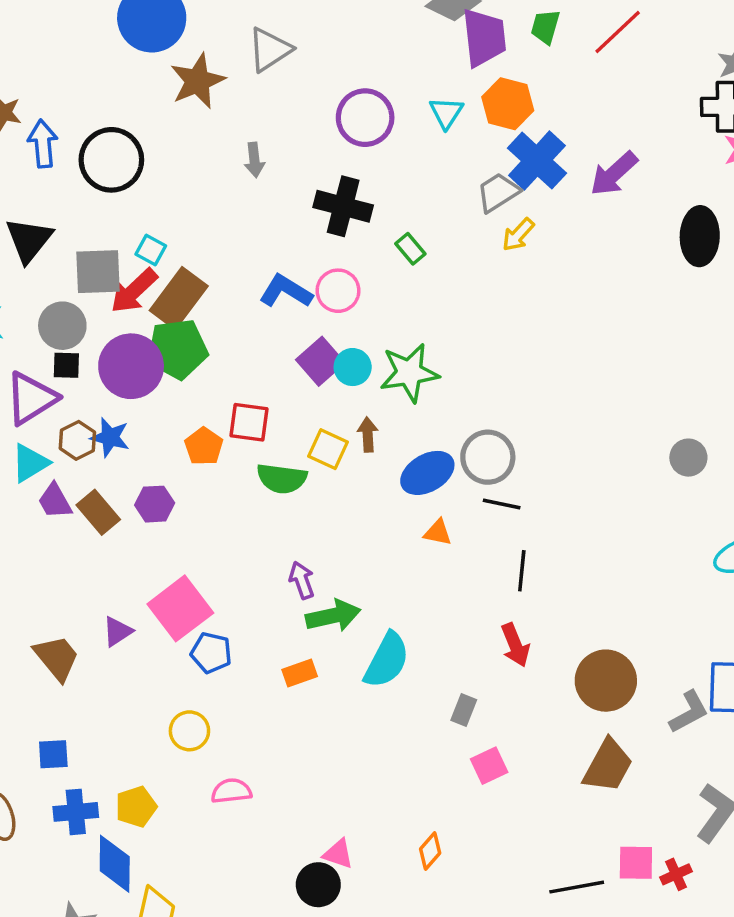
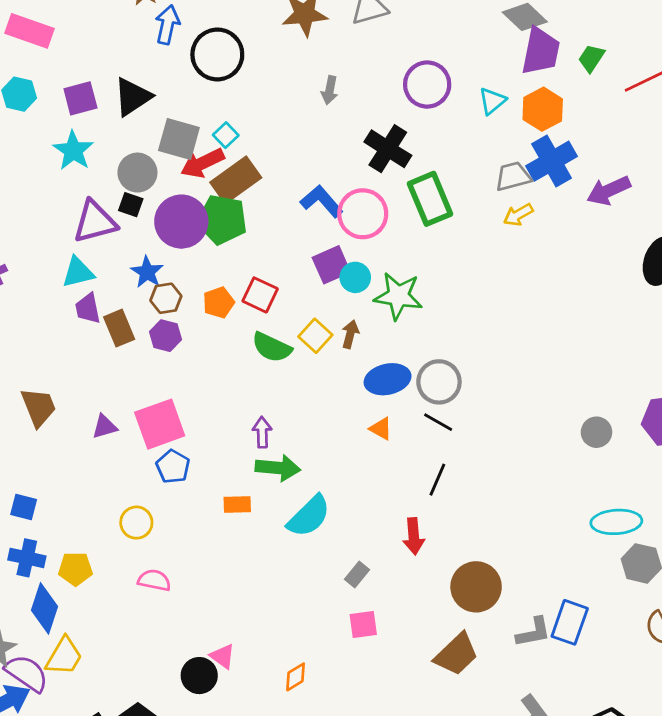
green rectangle: (410, 249) -> (430, 199), size x2.0
pink circle: (338, 291) -> (363, 214), size x1.4
brown hexagon: (77, 440) -> (166, 298), moved
brown trapezoid: (57, 658) -> (39, 407), moved

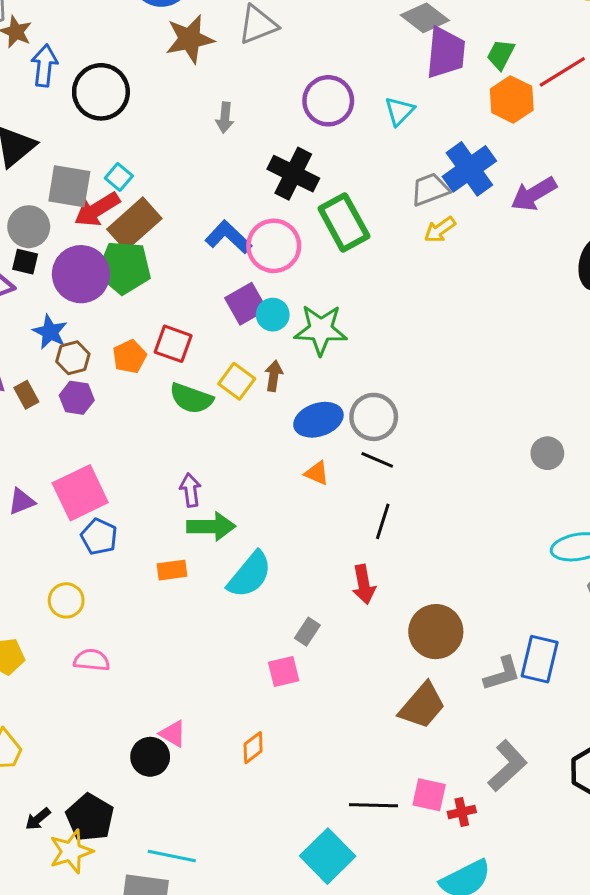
orange hexagon: (543, 109) -> (512, 99), moved
brown rectangle: (119, 328) -> (26, 395), size x0.7
pink square: (363, 625) -> (284, 671), moved

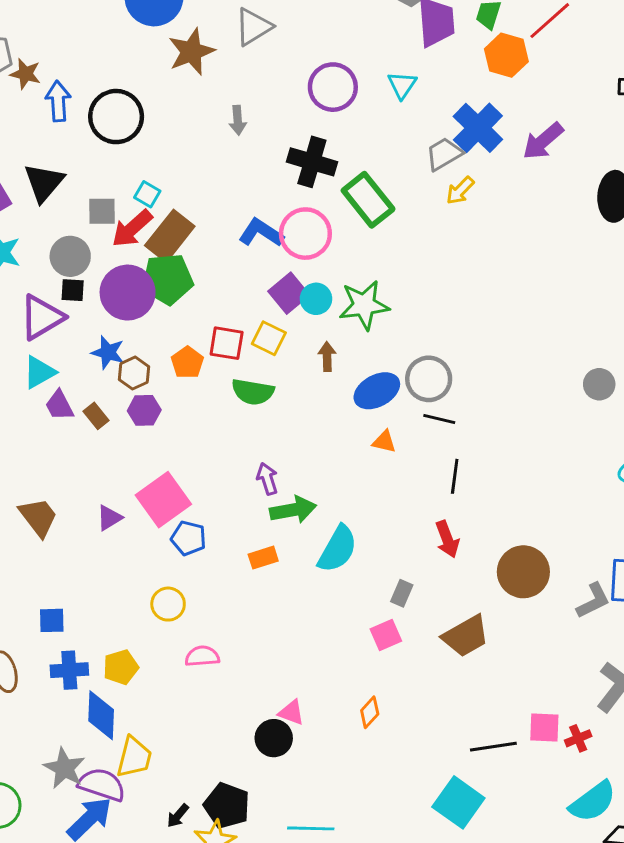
gray square: (69, 186) -> (102, 211), size x0.7
yellow square: (237, 381) -> (269, 338), moved
brown trapezoid: (422, 706) -> (466, 636), moved, turned 30

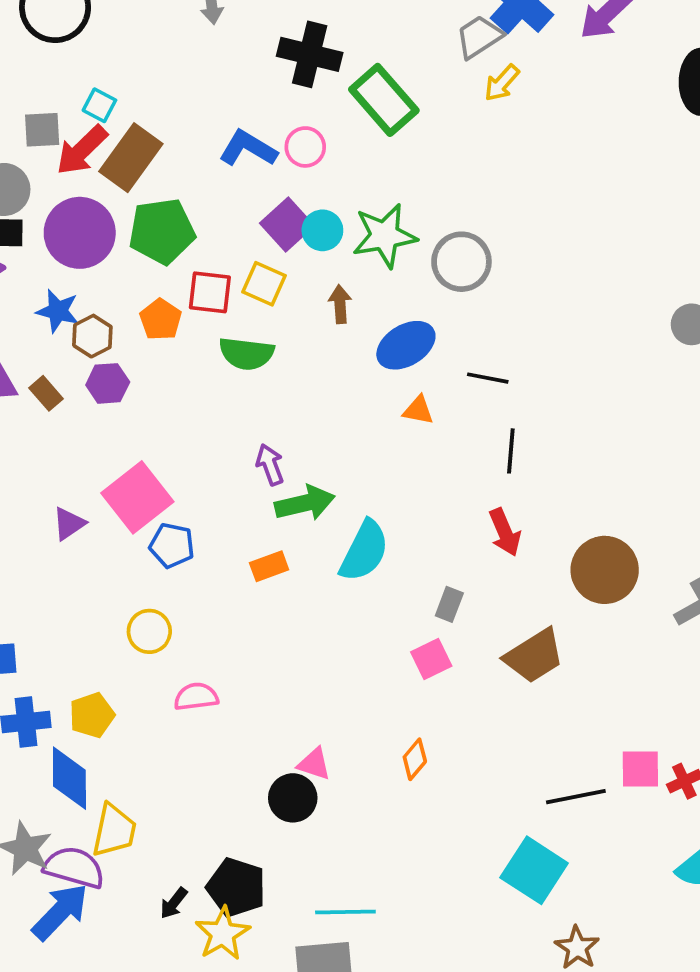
pink circle: (305, 234) -> (305, 147), size x0.6
green pentagon: (167, 279) -> (162, 231), moved
gray circle: (429, 379) -> (461, 262), moved

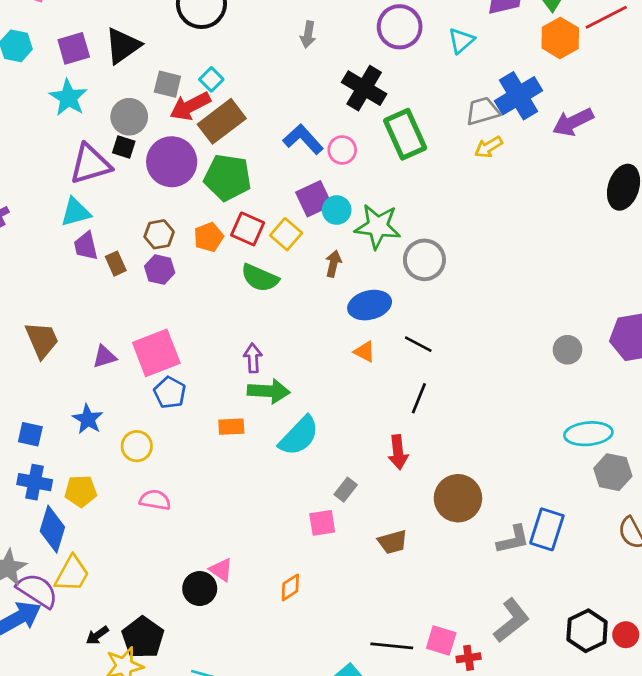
blue star: (58, 311) -> (88, 419), moved
brown trapezoid: (534, 656) -> (393, 542), size x0.7

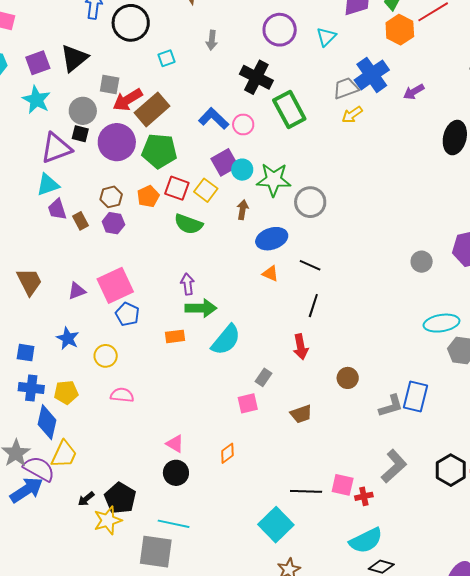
cyan square: (211, 79) -> (166, 58), moved, turned 30
purple arrow: (573, 122) -> (414, 92), size x0.7
brown circle: (458, 498) -> (348, 378), size x0.6
black circle: (200, 589) -> (176, 473), moved

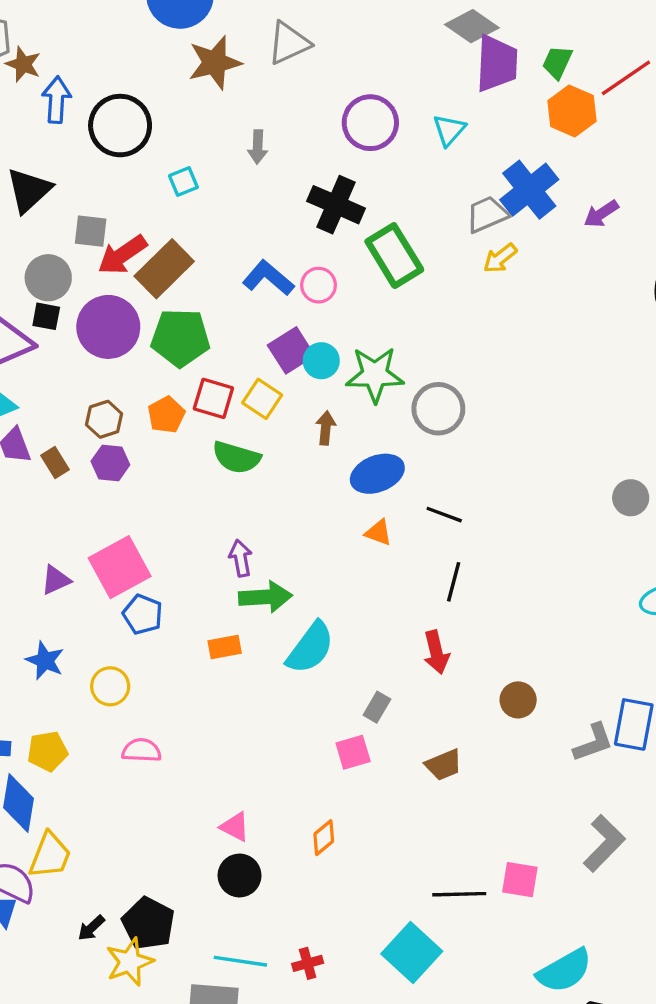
red cross: (364, 496) -> (308, 963), moved

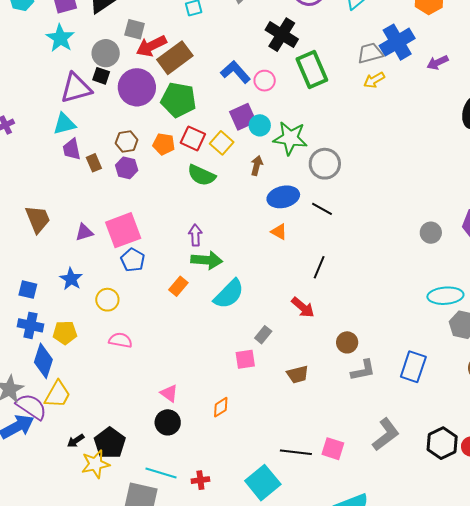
orange pentagon: (166, 415) -> (164, 144), turned 30
black line: (444, 515) -> (322, 209), moved
orange rectangle: (225, 647) -> (178, 286), turned -48
red arrow: (436, 652) -> (303, 307), turned -45
gray L-shape: (593, 743) -> (363, 370), moved

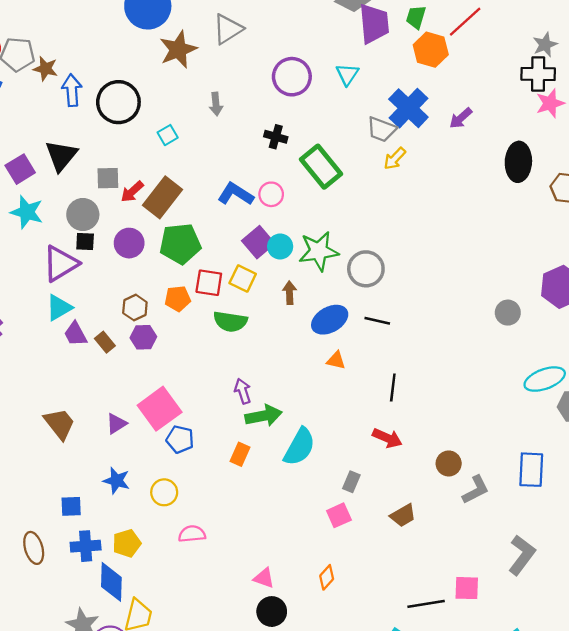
black cross: (282, 35) -> (276, 137), size x0.6
red arrow: (151, 46) -> (132, 192), size x0.7
gray trapezoid: (370, 53) -> (382, 129), turned -128
purple circle: (137, 87) -> (129, 243), size x0.7

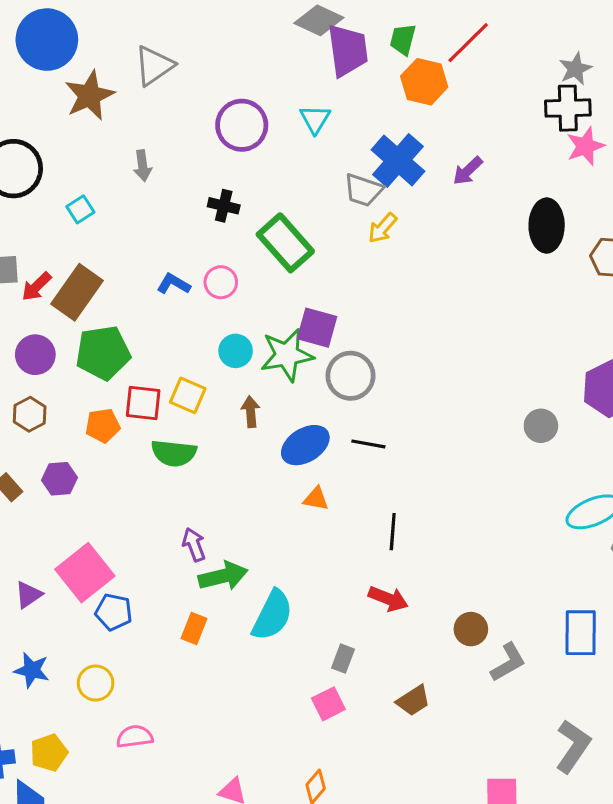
blue L-shape: (236, 194) -> (174, 284), size x0.7
purple square: (258, 242) -> (317, 328), moved, turned -32
brown hexagon: (135, 308) -> (30, 414), moved

